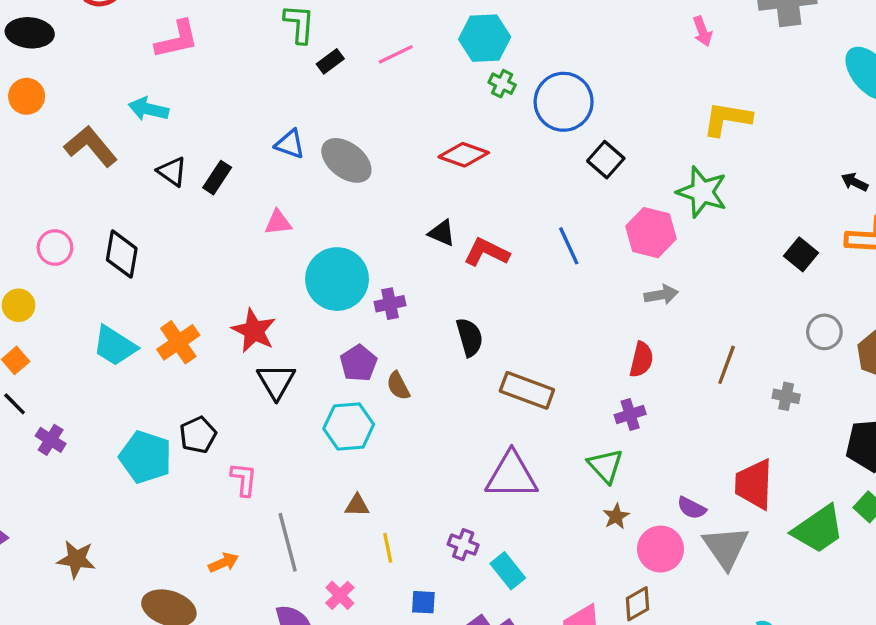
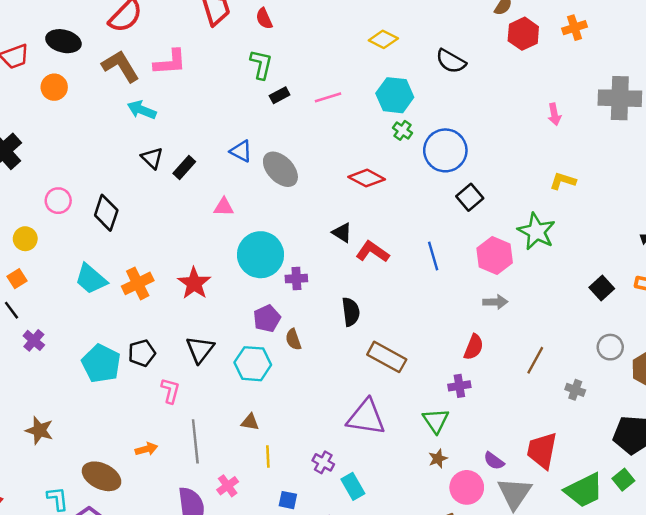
yellow L-shape: (727, 119) -> (563, 181), size x0.7
brown L-shape: (91, 146) -> (120, 66), moved
black triangle: (276, 381) -> (200, 349), moved

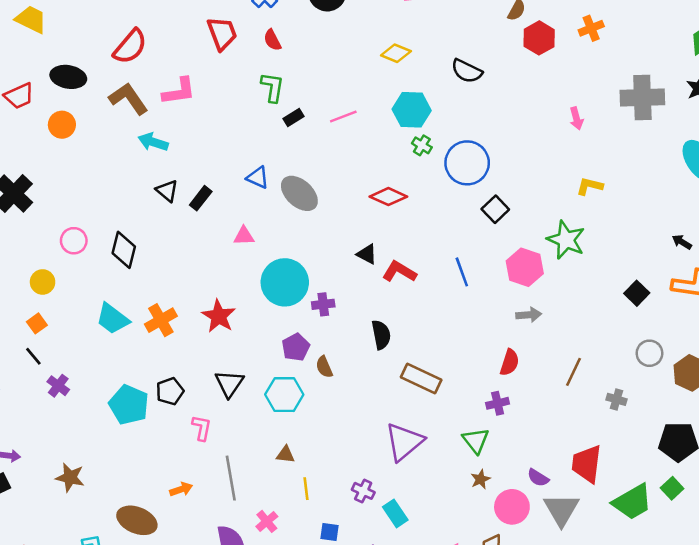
purple triangle: (366, 417) -> (404, 442), turned -45

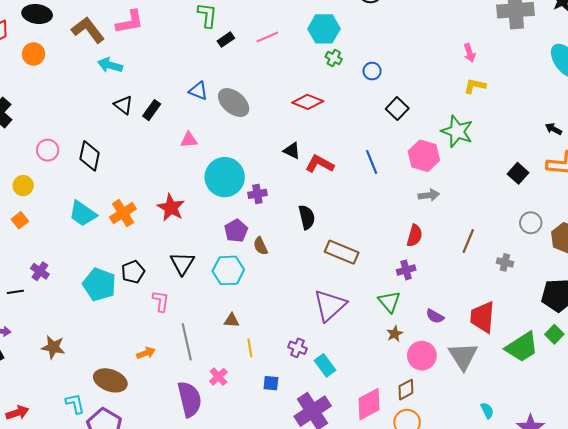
pink arrow: (576, 118) -> (469, 53), moved
blue circle: (467, 163) -> (372, 71), size x0.5
black line: (33, 356) -> (15, 292), moved, turned -56
purple semicircle: (538, 478) -> (435, 316), moved

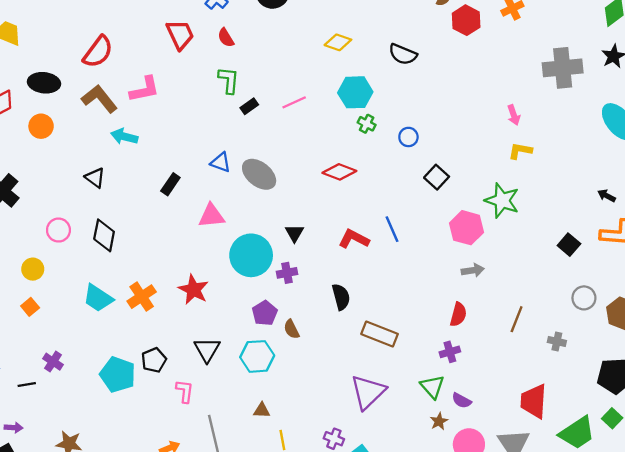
black triangle: (123, 105) -> (95, 178), moved
pink triangle: (189, 140) -> (211, 216), size x1.4
black triangle: (292, 151) -> (294, 233), moved, turned 36
blue line: (372, 162) -> (392, 229), moved
purple semicircle: (435, 316) -> (462, 401), moved

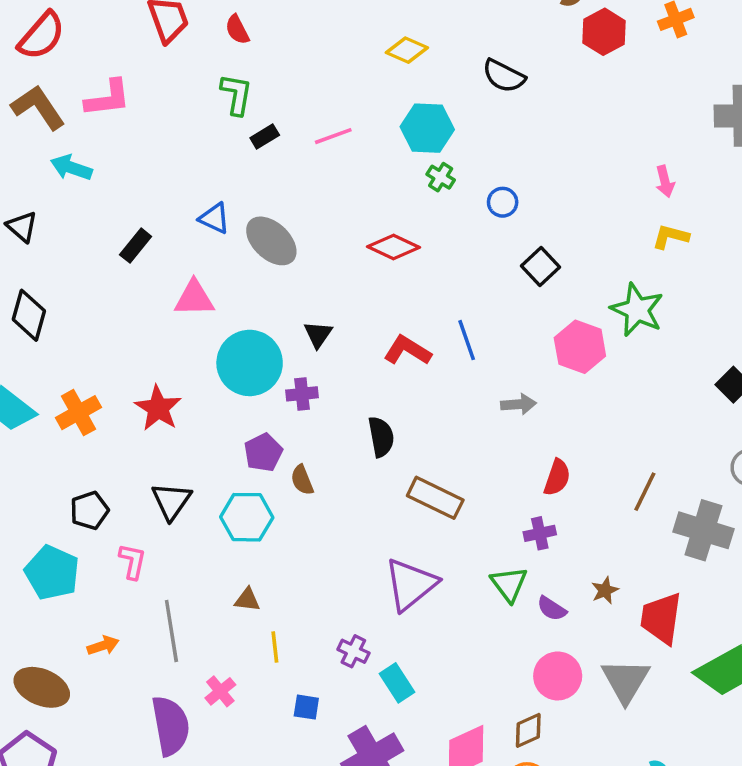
gray arrow: (473, 270) -> (519, 404), moved
gray cross: (557, 341) -> (703, 530), size x2.0
cyan pentagon: (118, 375) -> (52, 573), moved
brown star: (439, 421) -> (605, 590), moved

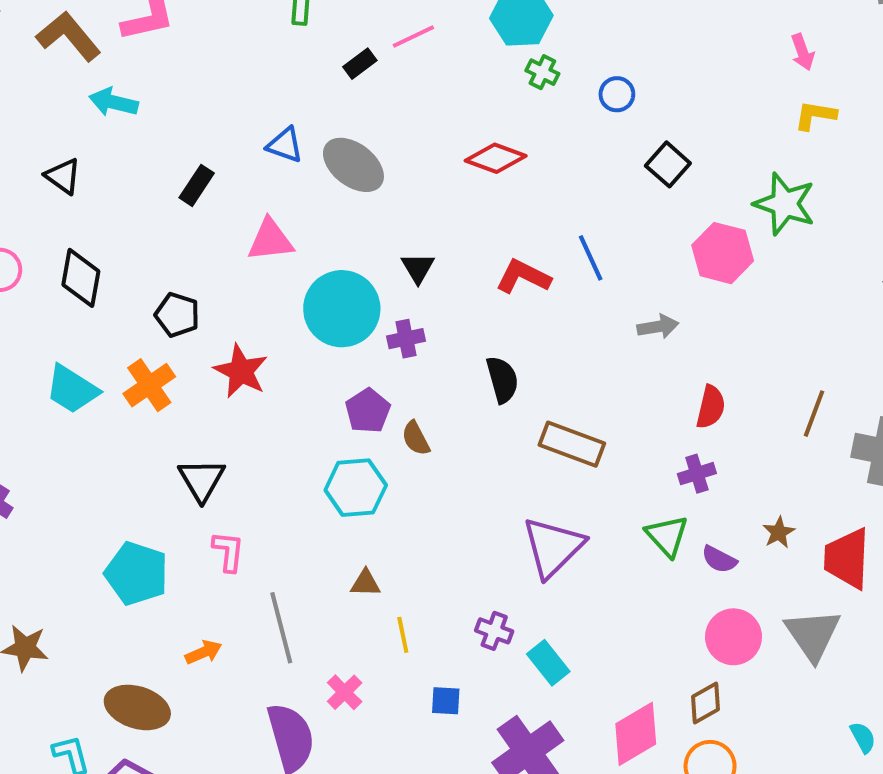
black rectangle: (265, 137) -> (360, 64), moved
black triangle: (171, 501) -> (202, 480), moved
black pentagon: (89, 510) -> (177, 315), moved, turned -30

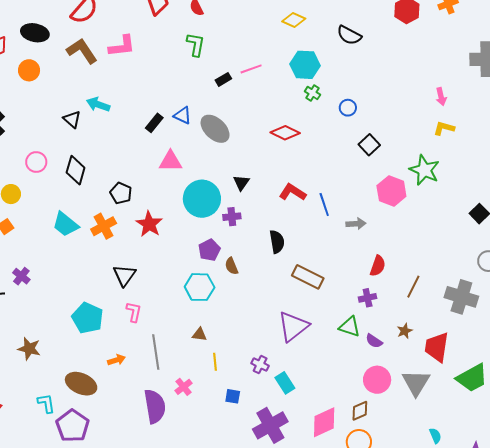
cyan arrow: (114, 102) -> (98, 105), moved
black rectangle: (197, 185) -> (154, 123), moved
blue line: (591, 258) -> (324, 204), moved
brown line: (814, 414) -> (413, 287), moved
green triangle: (667, 536) -> (350, 327), turned -35

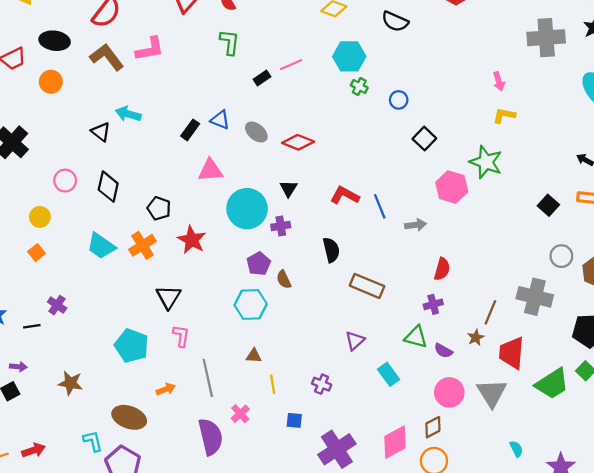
gray ellipse: (215, 129) -> (256, 132), size x0.7
red diamond: (285, 133) -> (298, 142), moved
brown line: (413, 287) -> (490, 312), moved
purple triangle: (293, 326) -> (355, 341), size x0.6
cyan rectangle: (285, 383) -> (388, 374), moved

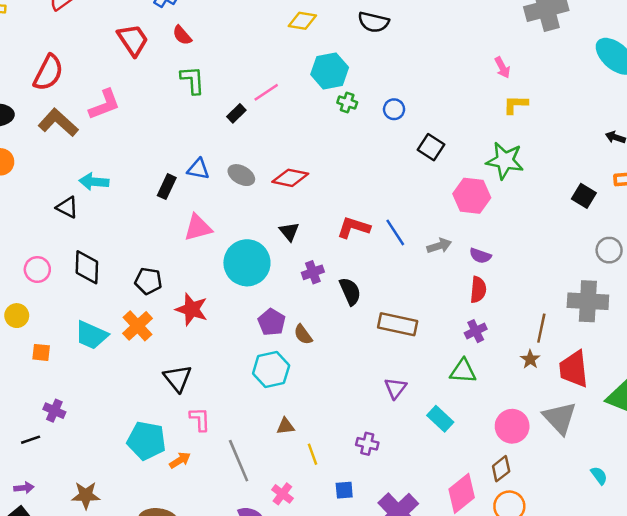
purple cross: (281, 226) -> (313, 272), moved
orange square: (37, 253) -> (41, 352), moved, turned -35
purple semicircle: (443, 351) -> (480, 256), moved
orange arrow: (166, 389) -> (180, 460), moved

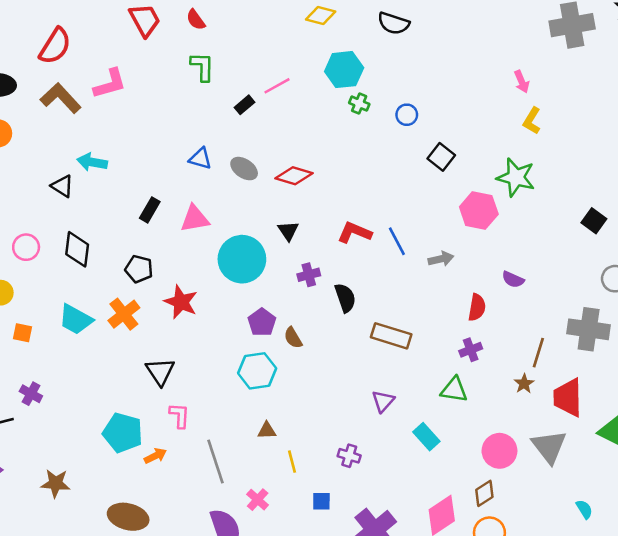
yellow L-shape: (516, 105) -> (532, 121), turned -65
black rectangle: (167, 187) -> (150, 210), moved
purple semicircle: (480, 256) -> (513, 279), moved

